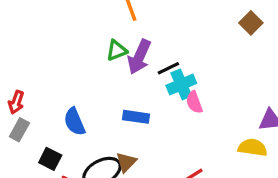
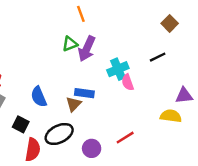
black line: (168, 68) -> (158, 57), moved
brown triangle: (126, 162) -> (74, 104), moved

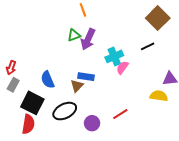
brown square: (170, 23) -> (158, 18), size x1.6
pink semicircle: (128, 82) -> (122, 68), turned 56
black square: (21, 124) -> (32, 103), size x1.6
red semicircle: (33, 150) -> (28, 124), moved

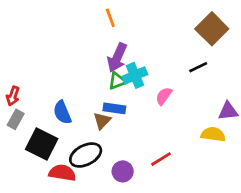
green triangle: (74, 35) -> (117, 81), moved
cyan cross: (114, 56) -> (135, 75), moved
red semicircle: (28, 124) -> (62, 173), moved, turned -90

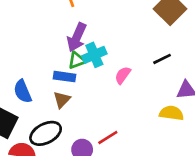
black line: (198, 67) -> (162, 59), moved
blue rectangle: (114, 108) -> (65, 77), moved
red line: (161, 159) -> (108, 137), moved

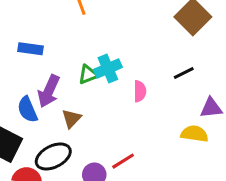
purple arrow: (77, 37) -> (49, 91), moved
pink semicircle: (123, 75) -> (140, 91), turned 144
blue rectangle: (65, 77) -> (30, 49), moved

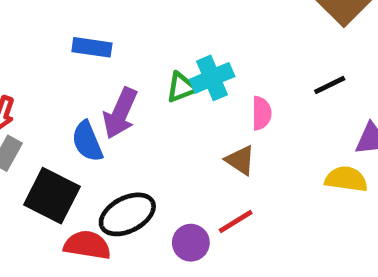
brown triangle: (71, 119) -> (240, 160), moved, turned -40

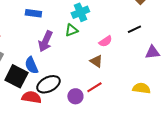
cyan cross: (212, 78) -> (80, 12), moved
pink semicircle: (261, 113) -> (105, 41), turned 56
blue semicircle: (87, 141) -> (31, 65), moved
yellow semicircle: (346, 179) -> (141, 88), moved

